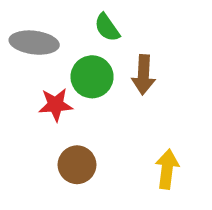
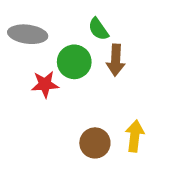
green semicircle: (107, 28) -> (98, 29), moved
brown circle: (77, 165) -> (95, 143), moved

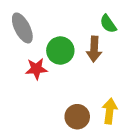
green semicircle: (98, 29) -> (108, 24), moved
gray ellipse: (28, 34) -> (22, 28), turned 56

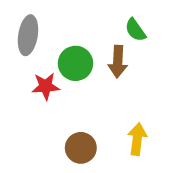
gray ellipse: (22, 28) -> (28, 35), turned 36
brown circle: (77, 117) -> (81, 148), moved

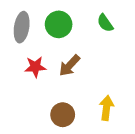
brown arrow: (118, 62) -> (70, 65), moved, turned 40
green circle: (76, 63) -> (59, 24), moved

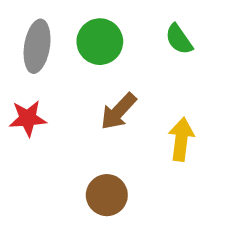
red star: (35, 67) -> (28, 118), moved
yellow arrow: (106, 108) -> (181, 139), moved

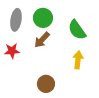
green semicircle: (179, 39) -> (77, 30), moved, size x1.5
brown arrow: (118, 111) -> (42, 40), moved

